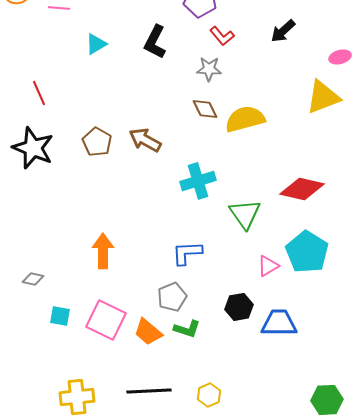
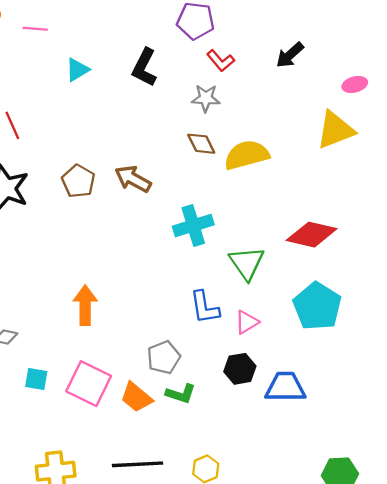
blue L-shape: (187, 253) -> (205, 307), moved, turned -96
pink triangle: (268, 266) -> (247, 322), moved

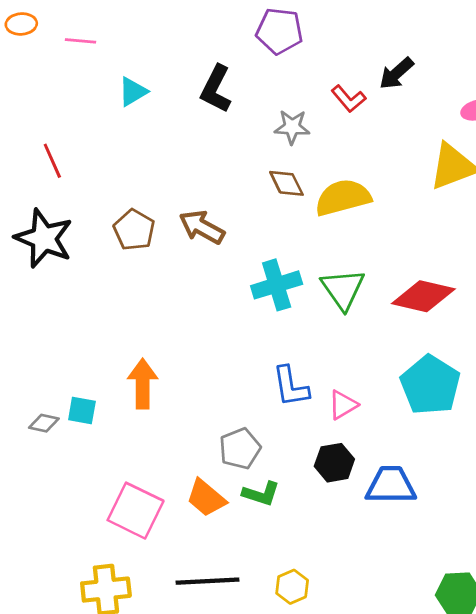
red L-shape: (221, 61) -> (349, 99), moved
green triangle: (247, 263) -> (343, 289), moved
cyan square: (36, 379) -> (82, 410), moved
pink square: (89, 384) -> (136, 511), moved

